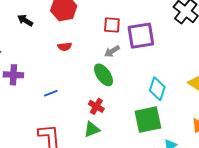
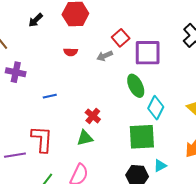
black arrow: (25, 20) -> (35, 20), turned -84
red square: (112, 25) -> (121, 38), turned 36
gray arrow: (112, 51) -> (105, 56), moved
green ellipse: (104, 75) -> (136, 86), moved

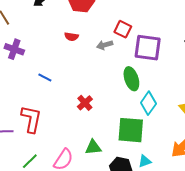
red square: (121, 38) -> (123, 29), turned -30
blue line: (50, 96) -> (45, 77), turned 32
green triangle: (85, 138) -> (93, 147), moved

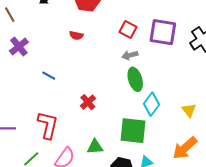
gray arrow: (105, 45) -> (130, 55), moved
purple square: (148, 48) -> (163, 32), moved
purple cross: (14, 49) -> (19, 47), turned 30
red L-shape: (31, 119) -> (48, 125), moved

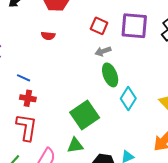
red cross: (88, 102) -> (28, 98), moved, turned -35
green square: (133, 131) -> (85, 115), moved, turned -36

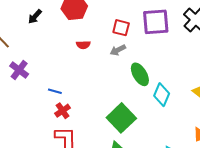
red semicircle: (48, 36) -> (83, 45), moved
gray arrow: (103, 51) -> (118, 50), moved
red cross: (28, 98) -> (63, 111), turned -35

